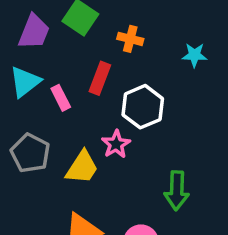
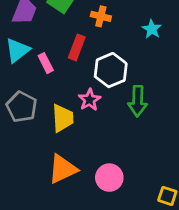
cyan star: (194, 55) -> (152, 29), turned 30
yellow trapezoid: (82, 167) -> (63, 118), turned -36
green arrow: (177, 191) -> (138, 101), moved

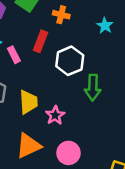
pink star: (90, 100) -> (55, 115), moved

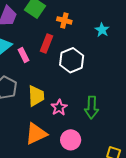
green arrow: (93, 87) -> (92, 107), moved

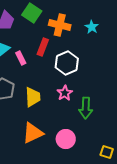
orange cross: (64, 20) -> (60, 25), size x1.5
cyan star: (102, 30) -> (92, 27), moved
pink star: (59, 107) -> (65, 93), moved

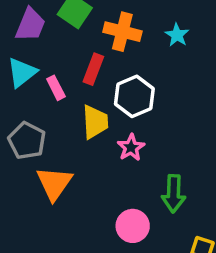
yellow trapezoid: (33, 97) -> (95, 122), moved
green arrow: (86, 108) -> (174, 194), moved
orange triangle: (33, 133) -> (54, 183), moved, turned -30

